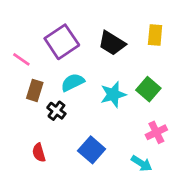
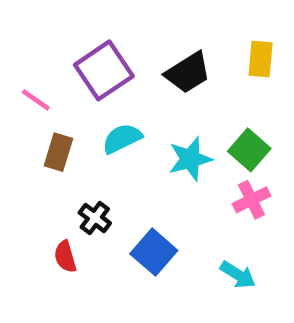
black trapezoid: (112, 43) -> (188, 73), turned -64
black cross: (56, 111) -> (95, 218), moved
pink cross: (156, 132) -> (251, 200), moved

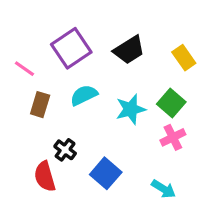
yellow rectangle: (261, 59) -> (184, 58), moved, turned -40
red semicircle: (65, 257) -> (45, 176), size x1.4

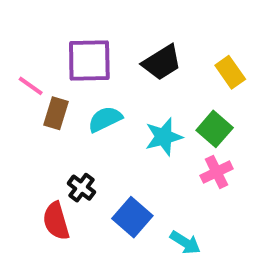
purple square: (71, 48) -> (89, 60), turned 33
brown rectangle: (40, 105) -> (56, 113), moved
cyan arrow: (164, 189) -> (185, 242), moved

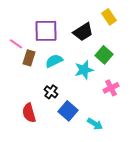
yellow rectangle: (230, 72) -> (109, 17), moved
green square: (215, 129) -> (104, 55), moved
black cross: (81, 188) -> (51, 92), moved

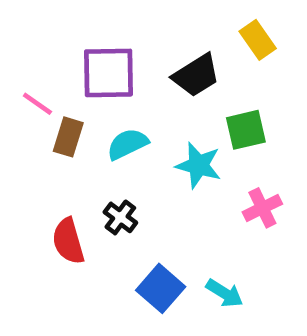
green square: (104, 55) -> (246, 130), turned 36
cyan star: (84, 70) -> (198, 165), turned 30
blue square: (68, 111) -> (161, 288), moved
red semicircle: (29, 113) -> (68, 241), moved

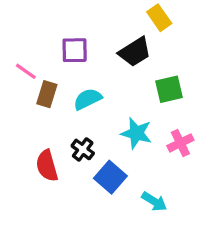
yellow rectangle: (258, 40) -> (159, 18), moved
purple square: (109, 73) -> (75, 50), size x0.7
cyan star: (198, 165) -> (136, 133), moved
blue square: (161, 288) -> (110, 177), moved

